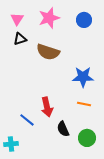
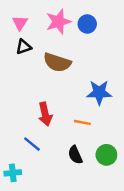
blue circle: (84, 20) -> (87, 24), moved
orange line: (84, 104) -> (82, 122), moved
red arrow: (47, 107) -> (45, 114), moved
green circle: (87, 138) -> (106, 155), moved

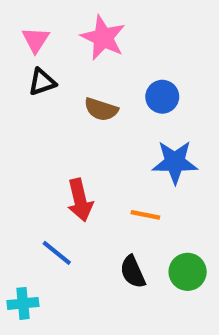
pink star: (58, 22) -> (103, 38), turned -30
blue circle: (87, 24) -> (162, 97), moved
brown semicircle: (57, 62) -> (101, 109), size x0.7

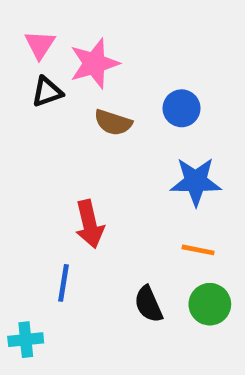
pink star: (103, 38) -> (94, 63), moved, turned 30
orange line: (145, 215) -> (198, 250), moved
blue line: (57, 253) -> (63, 283), turned 60

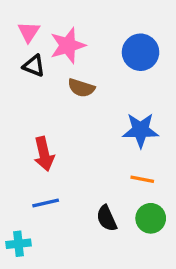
black triangle: (47, 92) -> (34, 66), turned 40
blue circle: (182, 108) -> (141, 52), moved, size x1.4
red arrow: (89, 224) -> (44, 154), moved
blue line: (63, 283) -> (46, 203), turned 68

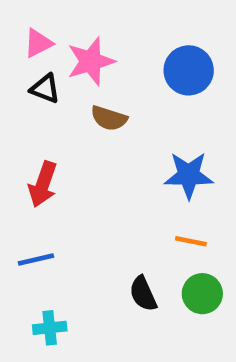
pink triangle: (29, 32) -> (38, 43), turned 30
red arrow: (44, 154) -> (43, 184), moved, turned 32
blue line: (46, 203) -> (36, 259), moved
cyan cross: (19, 244) -> (50, 328), moved

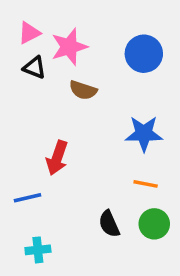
red arrow: (43, 184) -> (57, 158), moved

